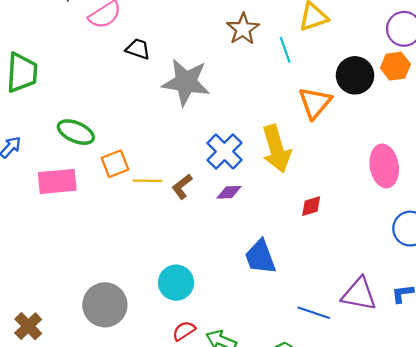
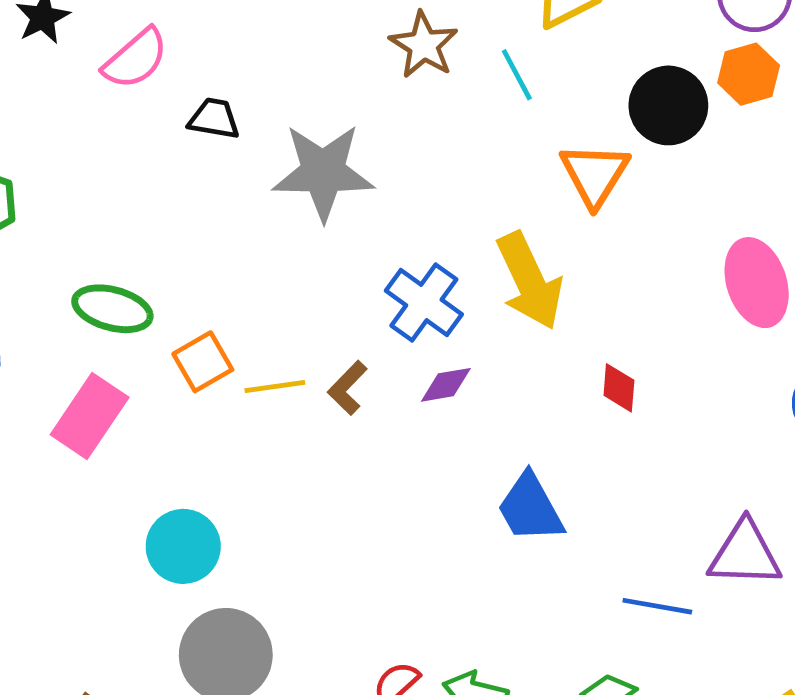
pink rectangle: (57, 181) -> (90, 416), turned -42
red diamond: (311, 206) -> (619, 388), turned -60
cyan circle: (176, 283) -> (183, 546), moved

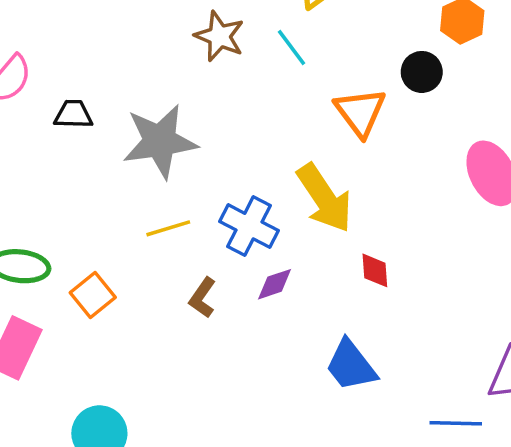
black circle: (668, 105) -> (422, 72), moved, size x0.7
yellow line: (275, 387) -> (168, 228), moved
red diamond: (619, 388) -> (375, 270), moved

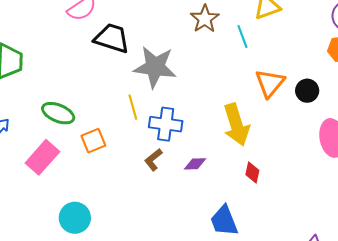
black circle: (422, 72) -> (307, 91), moved
black trapezoid: (73, 114) -> (112, 38), size x1.6
blue cross: (249, 226) -> (166, 124), moved, turned -36
yellow line: (168, 228) -> (133, 107), moved, turned 75

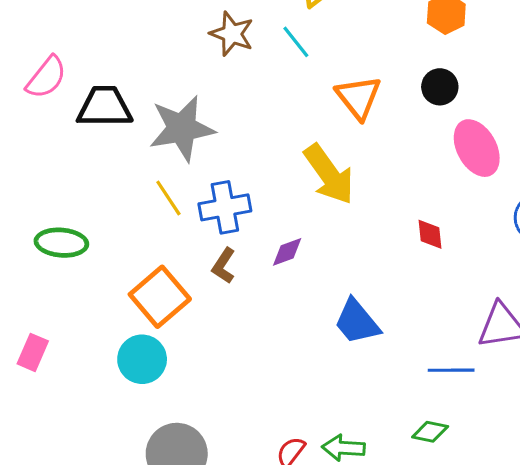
black circle: (307, 91) -> (440, 87), moved
orange square: (93, 141) -> (160, 297), moved, size x1.5
pink rectangle: (42, 157) -> (33, 352), moved, size x0.7
red diamond: (252, 173) -> (430, 234), moved
cyan circle: (75, 218) -> (142, 359), moved

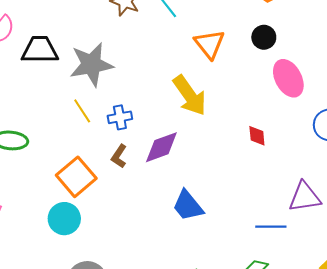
blue cross: (225, 207) -> (120, 117), size x0.7
purple diamond: (287, 252) -> (161, 147), size x1.6
blue trapezoid: (357, 322) -> (188, 206), moved

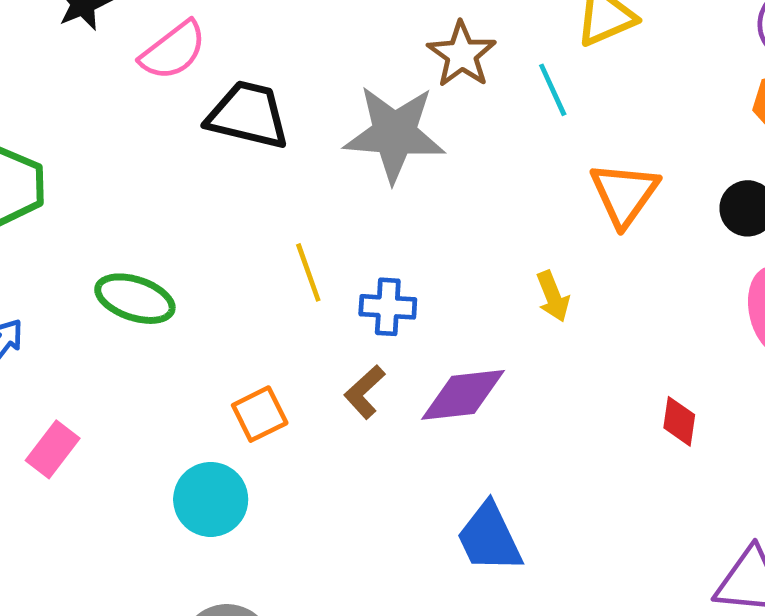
gray star: (91, 64) -> (394, 134), moved
yellow arrow: (190, 95) -> (553, 296), size x0.5
orange square: (76, 177) -> (260, 414), size x0.6

